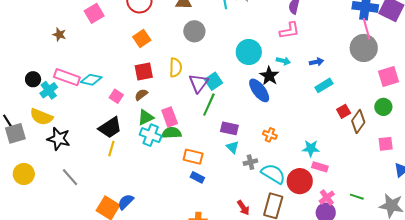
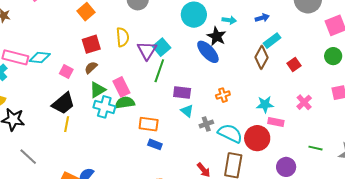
brown diamond: (358, 121) -> (261, 57), moved
orange cross: (270, 135) -> (223, 95), turned -32
pink cross: (327, 198) -> (304, 102), moved

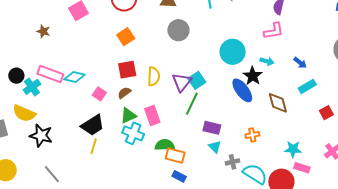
blue arrow: (262, 18) -> (300, 63), turned 48
yellow semicircle: (123, 37) -> (154, 76), moved
brown diamond: (261, 57) -> (278, 103), moved, turned -50
green semicircle: (125, 103) -> (165, 145), moved

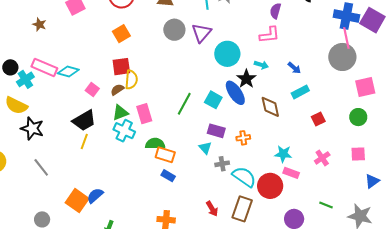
yellow semicircle: (154, 76) -> (131, 80), moved
cyan square: (197, 80) -> (213, 100), moved, turned -30
purple triangle: (182, 82) -> (201, 33), moved
purple rectangle: (212, 128) -> (216, 131), moved

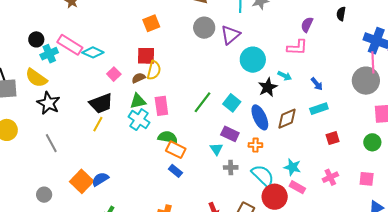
blue ellipse: (235, 93) -> (260, 117), moved
brown diamond: (270, 107) -> (287, 119), turned 70
cyan semicircle: (244, 177) -> (263, 176), moved

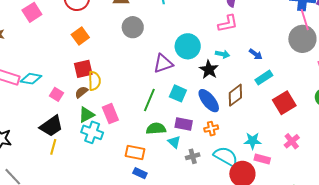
purple triangle: (230, 35) -> (163, 64), moved, turned 35
green semicircle: (168, 137) -> (156, 129), moved
red square: (333, 138) -> (284, 103), size x1.6

